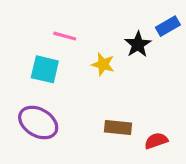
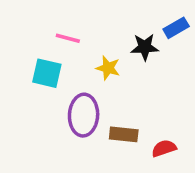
black star: (138, 44) -> (145, 47), turned 30
purple ellipse: (38, 123) -> (84, 115), moved, turned 63

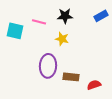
black star: (145, 47) -> (65, 16), moved
cyan square: (47, 73) -> (15, 31), moved

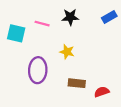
yellow star: (62, 39) -> (67, 52), moved
purple ellipse: (48, 66) -> (38, 70), moved

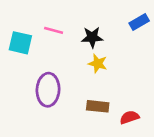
black star: (70, 17) -> (92, 37), moved
yellow star: (67, 52) -> (98, 64), moved

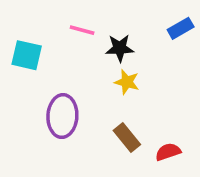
pink line: (54, 30) -> (82, 30), moved
brown rectangle: (98, 106) -> (127, 137), turned 45

